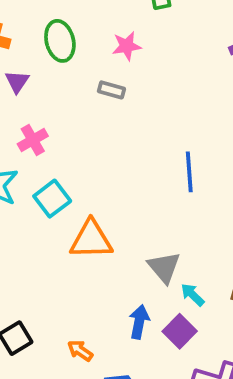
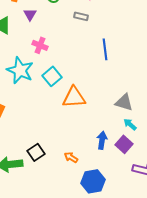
pink cross: (33, 140) -> (40, 45), turned -35
blue line: (189, 172) -> (105, 49), moved
gray triangle: (164, 267) -> (124, 102), moved, turned -30

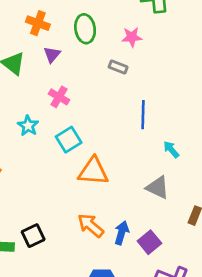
cyan star: (20, 70) -> (28, 126), size x0.6
cyan arrow: (130, 124) -> (171, 149), moved
orange arrow: (71, 157) -> (91, 226), moved, size x1.5

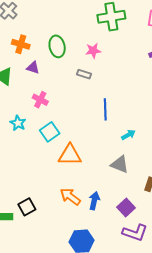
purple triangle: (52, 55) -> (33, 68), turned -48
cyan arrow: (171, 149) -> (128, 135), turned 104
purple square: (149, 242) -> (126, 208), moved

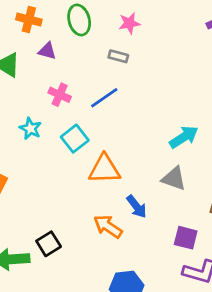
blue line: (105, 109) -> (104, 98), moved, turned 60
cyan arrow: (128, 135) -> (184, 137), size x1.5
blue arrow: (94, 201) -> (137, 207), moved, turned 132
purple square: (126, 208) -> (186, 238), turned -30

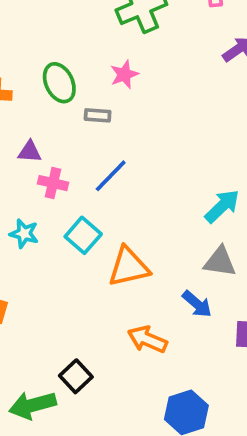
purple triangle: (47, 51) -> (30, 152), moved
gray rectangle: (118, 56) -> (98, 115), moved
blue arrow: (137, 207) -> (197, 304), moved

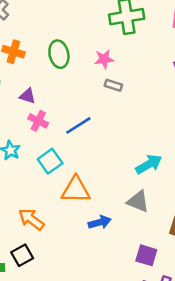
gray rectangle: (98, 115) -> (113, 85), moved
blue arrow: (197, 304) -> (100, 222), moved, turned -70
orange arrow: (147, 339) -> (31, 219), moved

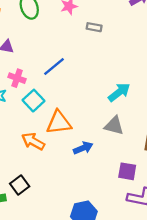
gray rectangle: (113, 85) -> (94, 27), moved
pink cross: (38, 121) -> (17, 78), moved
orange arrow: (31, 219) -> (33, 141), moved

